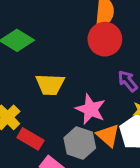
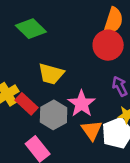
red rectangle: (30, 139) -> (27, 104), moved
gray hexagon: (80, 143) -> (54, 115), moved

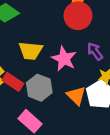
pink star: (82, 104) -> (64, 59), moved

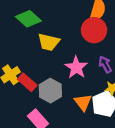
yellow trapezoid: (31, 51) -> (49, 42), moved

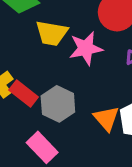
pink star: (76, 67) -> (86, 48), moved, turned 30

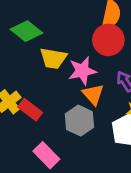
gray hexagon: (58, 104) -> (79, 121), moved
orange triangle: (106, 118) -> (93, 94), moved

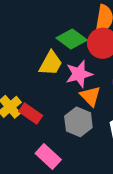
green diamond: (27, 31) -> (72, 39), moved
yellow trapezoid: (53, 58) -> (51, 63), turned -68

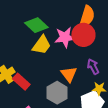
green diamond: (72, 39) -> (36, 25), moved
pink star: (79, 74) -> (65, 37), moved

